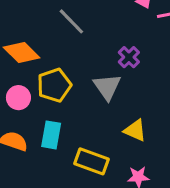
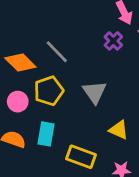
gray line: (71, 21) -> (57, 52), moved
purple cross: (129, 57) -> (113, 41), moved

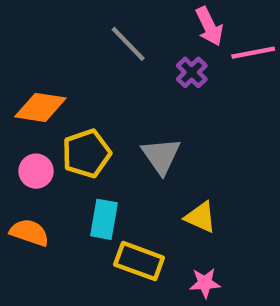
gray line: (57, 52) -> (128, 44), moved
orange diamond: (20, 63) -> (40, 107), turned -36
cyan rectangle: (46, 134) -> (104, 219), moved

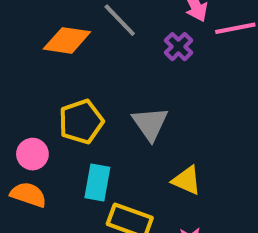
orange diamond: (40, 107) -> (67, 40), moved
pink circle: (36, 171) -> (32, 154), moved

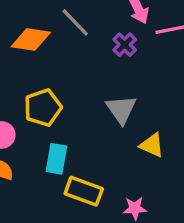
gray triangle: (150, 124) -> (121, 109), moved
yellow triangle: (187, 180) -> (152, 145), moved

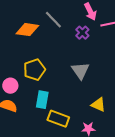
yellow triangle: (152, 145) -> (98, 105), moved

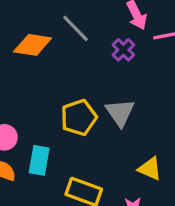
yellow pentagon: (34, 70) -> (79, 118), moved
cyan rectangle: (42, 100) -> (39, 160), moved

